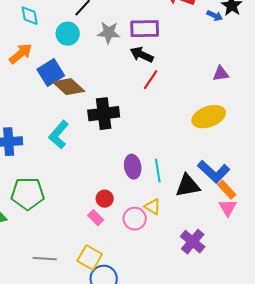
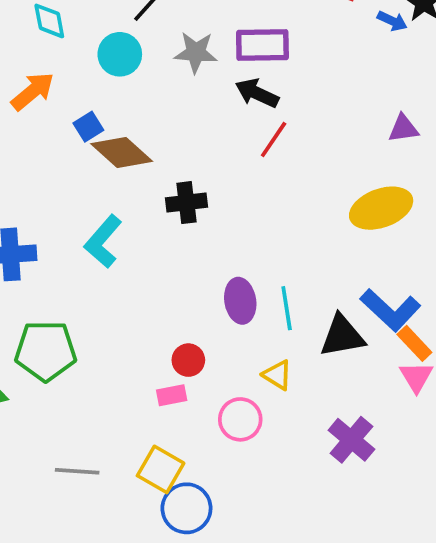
blue square: (51, 73) -> (88, 127), size x0.6
black cross: (104, 114) -> (186, 203), size x0.7
pink rectangle: (96, 218) -> (172, 395), turned -56
pink circle: (135, 219) -> (240, 419), moved

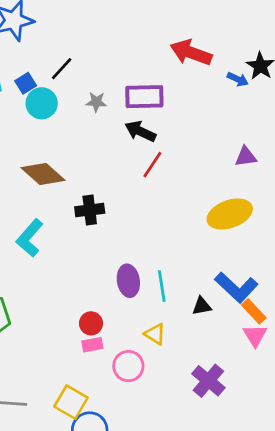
gray star: (196, 52) -> (96, 102), size x0.7
blue square: (88, 127) -> (26, 83), moved
black triangle: (342, 336) -> (202, 306), size x0.6
pink rectangle: (172, 395) -> (92, 345), moved

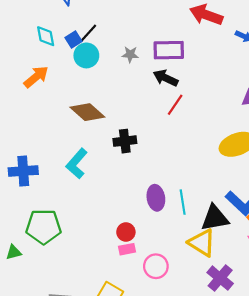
black line: (62, 69) -> (88, 33), moved
black triangle: (202, 306) -> (215, 218), size x1.8
yellow triangle: (155, 334) -> (202, 243), moved, size x1.6

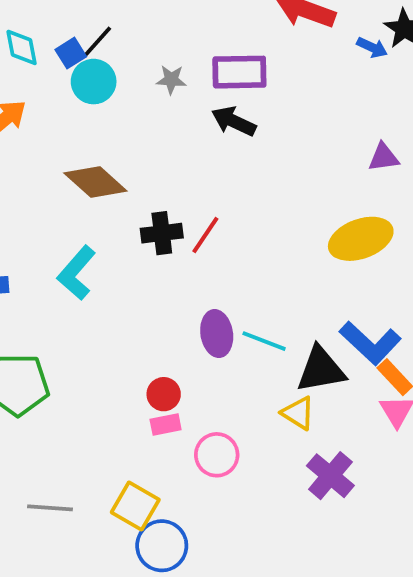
red line: (175, 105) -> (205, 235), moved
cyan line: (183, 202) -> (264, 341), turned -60
yellow triangle: (202, 243) -> (298, 413), size x0.7

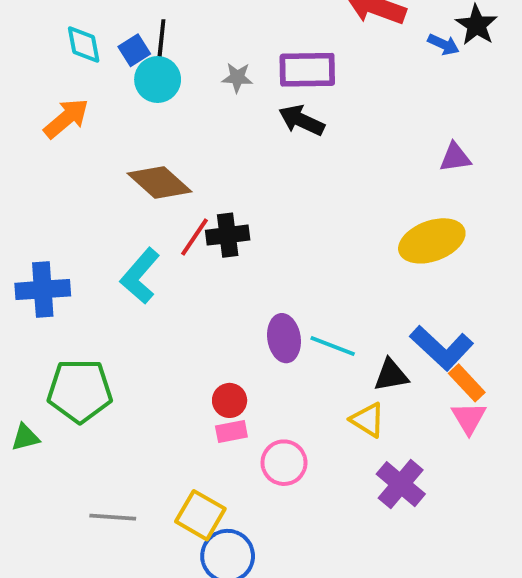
black line: (97, 42) -> (161, 39), turned -36
red line: (205, 235) -> (195, 237), moved
black triangle: (321, 370) -> (391, 375), size x0.7

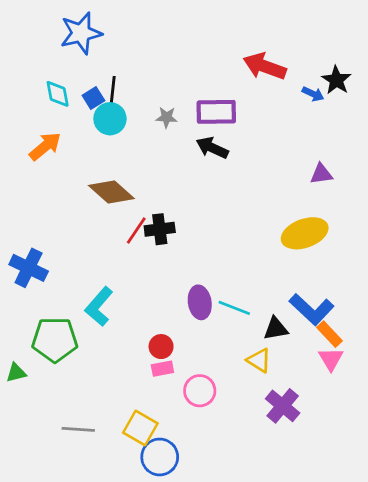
cyan L-shape: (140, 276) -> (99, 306), moved
blue cross: (43, 290) -> (29, 268), turned 30

